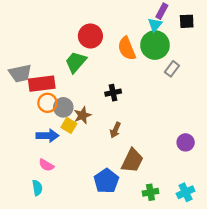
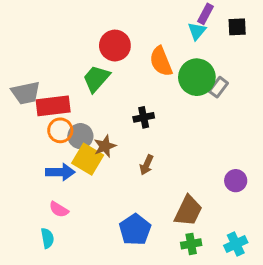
green circle: (155, 45) -> (197, 77), moved
yellow square: (69, 125) -> (88, 159), size x1.5
brown trapezoid: (132, 161) -> (188, 211), moved

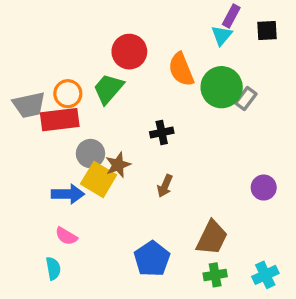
orange circle: (60, 130) -> (68, 94), moved
purple circle: (236, 181) -> (264, 188), moved

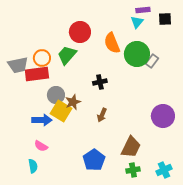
purple rectangle: (231, 16) -> (143, 10), turned 56
purple circle: (264, 188) -> (163, 116), size x1.5

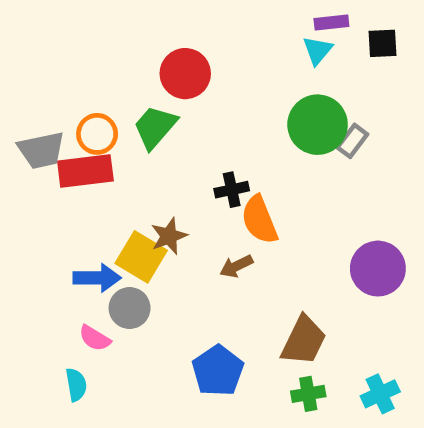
orange semicircle: (112, 43) -> (260, 220), moved
gray circle: (56, 95) -> (130, 308), moved
brown arrow: (102, 115) -> (236, 266), turned 40

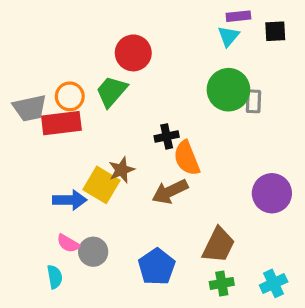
gray rectangle: (352, 141) -> (254, 101), turned -35
brown arrow: (236, 266) -> (170, 192), size x1.5
gray circle: (130, 308) -> (93, 252), moved

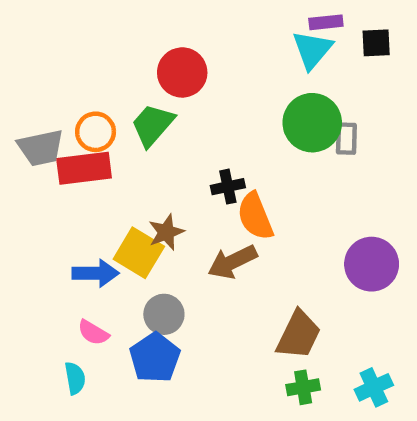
cyan triangle: (228, 36) -> (312, 50), size x1.4
gray circle: (93, 252) -> (164, 314), moved
blue pentagon: (157, 267) -> (155, 358), moved

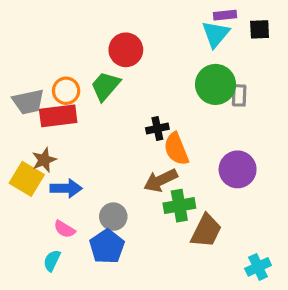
brown star: (166, 232) -> (44, 160), moved
yellow square: (139, 253) -> (27, 179), moved
purple circle: (372, 264) -> (238, 169), moved
cyan semicircle: (75, 378) -> (52, 261), turned -145
green cross: (303, 387) -> (179, 206), moved, size x1.4

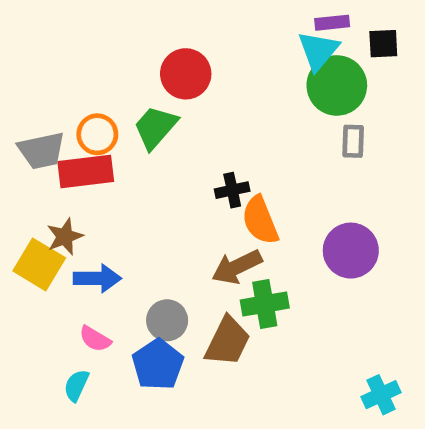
green circle: (216, 84) -> (337, 85), moved
brown trapezoid: (206, 231) -> (228, 341), moved

